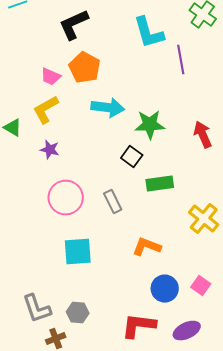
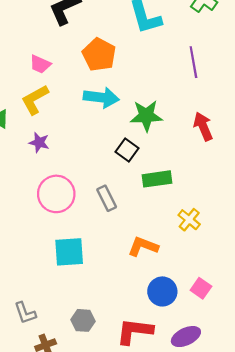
purple line: (181, 60) -> (193, 62), moved
orange pentagon: (85, 68) -> (99, 55), moved
yellow cross: (204, 219) -> (189, 220), moved, size x0.7
gray L-shape: (37, 309) -> (25, 313), size x0.7
gray hexagon: (78, 313) -> (83, 320), moved

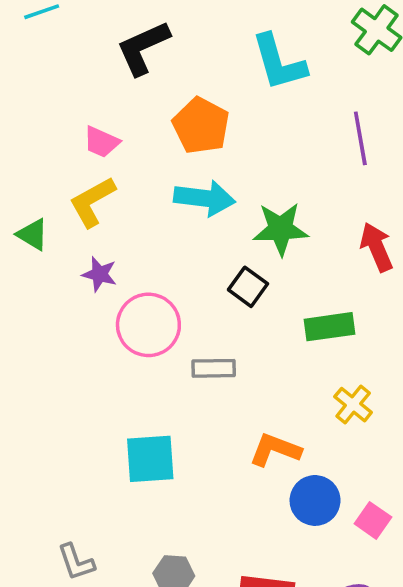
green rectangle: (157, 179) -> (330, 327), moved
pink circle: (56, 194) -> (148, 325), moved
gray rectangle: (107, 198) -> (214, 368), turned -65
blue circle: (162, 291) -> (315, 500), moved

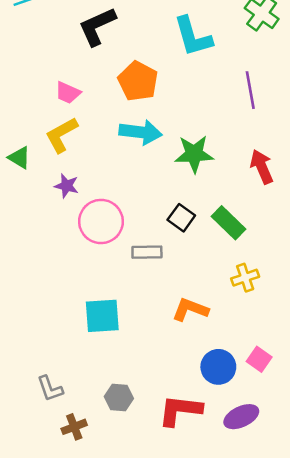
black square: (248, 287) -> (181, 218), moved
green rectangle: (330, 327) -> (229, 223), turned 52
yellow cross: (353, 405) -> (245, 278), turned 32
blue circle: (315, 500) -> (218, 367), moved

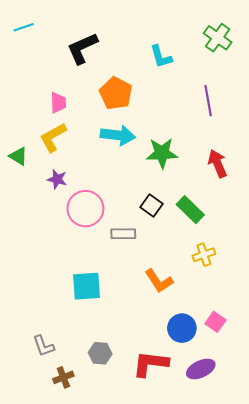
cyan L-shape: (193, 37) -> (161, 57), size x0.7
pink trapezoid: (68, 93) -> (58, 103), turned -115
orange L-shape: (190, 309) -> (159, 281), turned -144

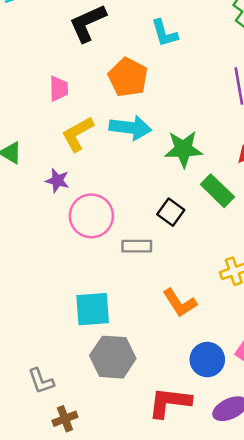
cyan L-shape: (161, 57) -> (164, 33), moved
yellow L-shape: (53, 137) -> (78, 134), moved
green rectangle: (190, 210) -> (217, 191), moved
gray hexagon: (100, 353) -> (113, 357), moved, size x1.6

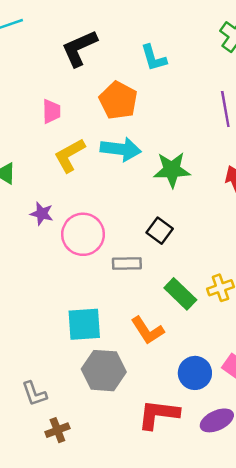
purple star: (57, 181) -> (42, 214), moved
green rectangle: (217, 191) -> (180, 294), moved
orange L-shape: (180, 303) -> (147, 330), moved

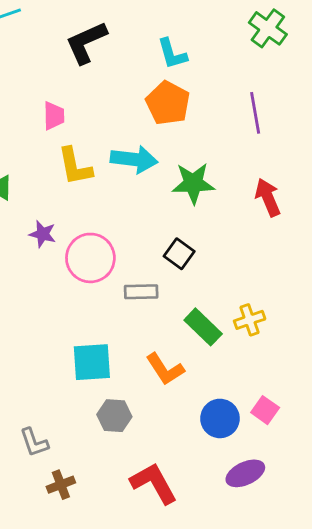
orange pentagon: (118, 100) -> (168, 103), moved
yellow L-shape: (70, 155) -> (75, 166), turned -72
gray hexagon: (104, 371) -> (114, 416), size x0.7
red L-shape: (158, 414) -> (154, 483), moved, turned 54

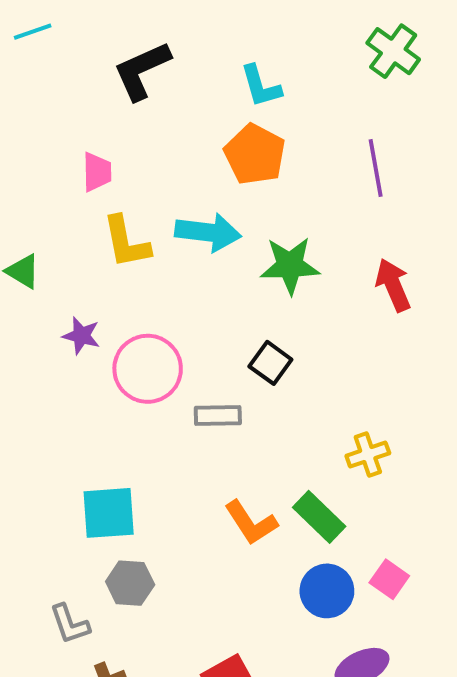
green rectangle: (203, 327) -> (319, 517), moved
cyan square: (92, 362) -> (109, 513), moved
gray hexagon: (114, 416) -> (130, 583), moved

